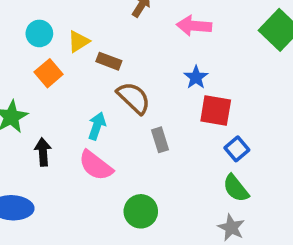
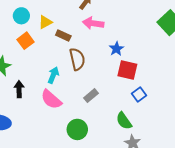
pink arrow: (194, 26) -> (93, 23), moved
brown semicircle: (134, 98) -> (77, 59), turned 30
gray rectangle: (160, 140) -> (91, 96), moved, turned 64
green semicircle: (236, 188) -> (124, 121), moved

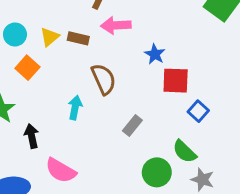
brown rectangle: (63, 36) -> (78, 38), moved
pink semicircle: (51, 99) -> (61, 170), moved
green circle: (77, 129) -> (157, 172), moved

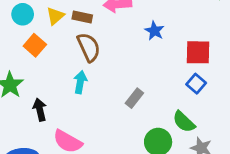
brown semicircle: (104, 79) -> (89, 47), moved
red square: (176, 81) -> (198, 52), moved

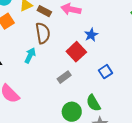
red square: (198, 52) -> (76, 52), moved, turned 30
blue square: (196, 84) -> (106, 72), moved

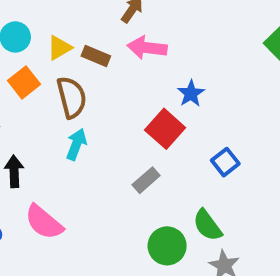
brown semicircle: (43, 33) -> (72, 97), moved

